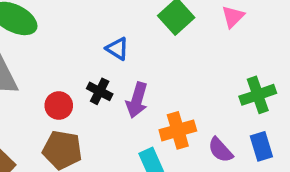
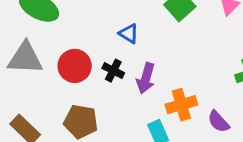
red circle: (59, 106) -> (75, 66), moved, size x1.4

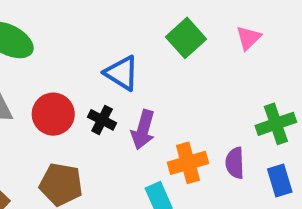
blue triangle: (129, 33) -> (122, 73), size x1.4
purple semicircle: (218, 122) -> (235, 163), moved, turned 40

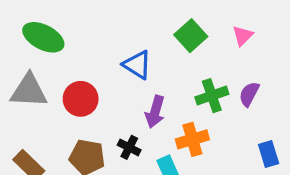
black cross: (102, 120) -> (129, 147), moved
green cross: (276, 124) -> (212, 96), moved
purple semicircle: (235, 163) -> (249, 94), moved, turned 30

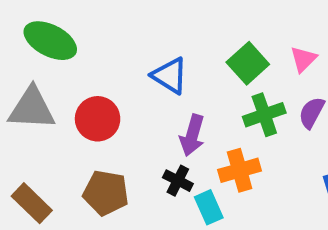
green square: (191, 36) -> (248, 63), moved
pink triangle: (243, 36) -> (303, 59), moved
black cross: (129, 147) -> (178, 181), moved

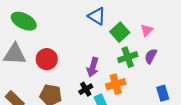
blue triangle: (170, 76) -> (97, 16), moved
black cross: (178, 181) -> (86, 89), turned 32

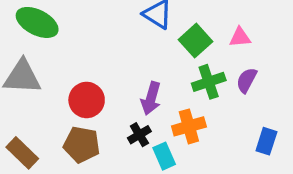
pink triangle: (147, 30) -> (240, 37), turned 40
red circle: (47, 59) -> (87, 100), moved
blue rectangle: (163, 93) -> (266, 141), turned 35

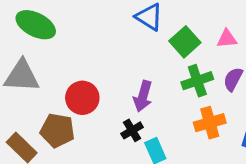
orange cross: (189, 126) -> (210, 123), moved
brown pentagon: (82, 145) -> (57, 130), moved

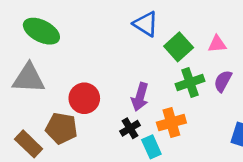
orange cross: (210, 123) -> (171, 123), moved

